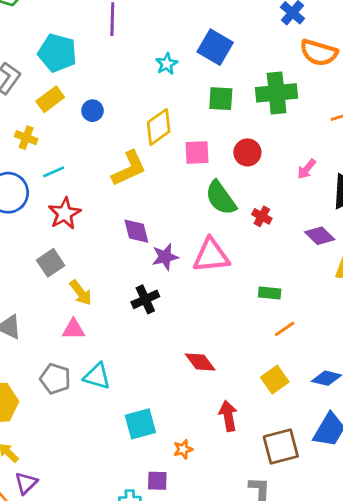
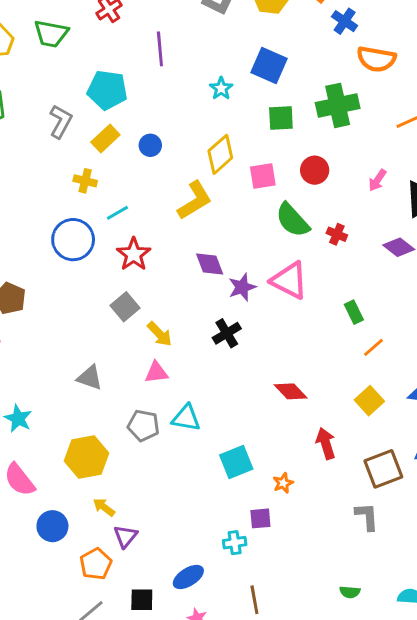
pink triangle: (211, 256) -> (289, 280), turned 39
green rectangle: (270, 293) -> (354, 312), turned 65

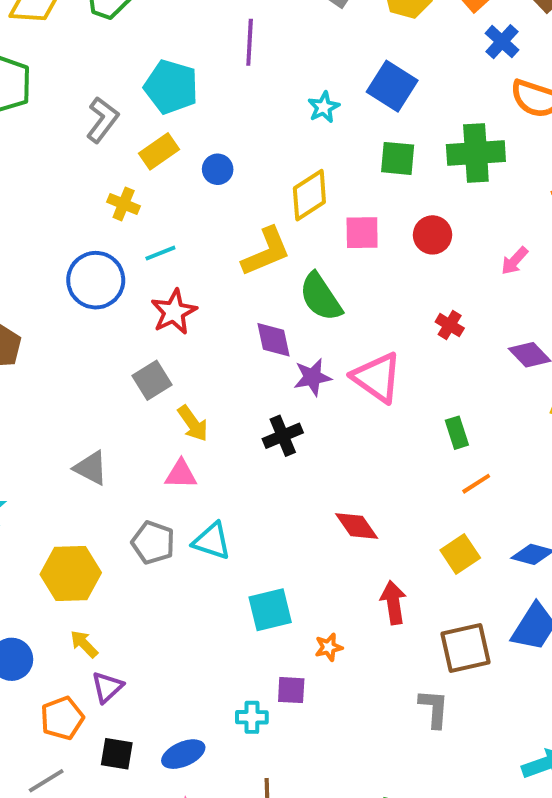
green semicircle: (292, 220) -> (321, 297), moved
black square: (142, 600) -> (117, 754), moved

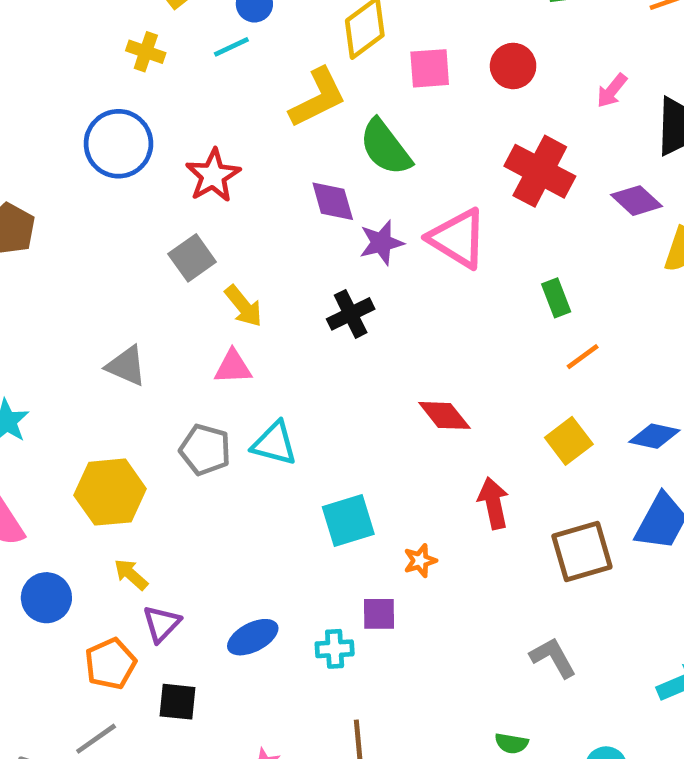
cyan line: (160, 253) -> (231, 47), moved
red cross: (450, 325) -> (540, 171), size x2.0
gray L-shape: (434, 708) -> (553, 657), moved, turned -30
blue ellipse: (183, 754) -> (253, 637), moved

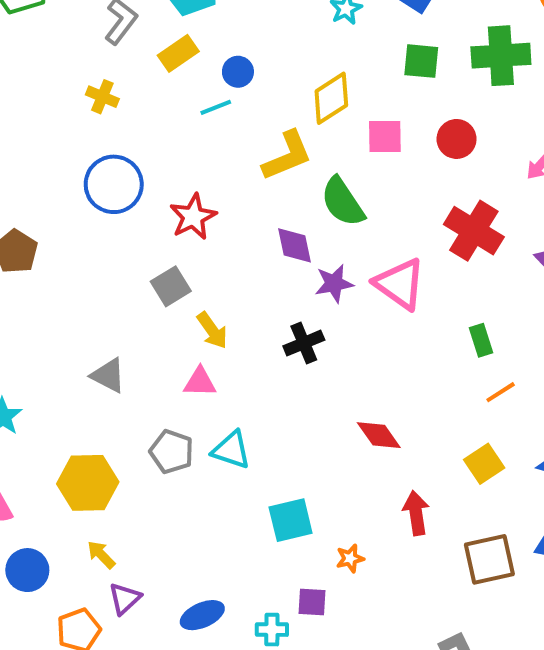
yellow cross: (146, 52) -> (102, 97), moved

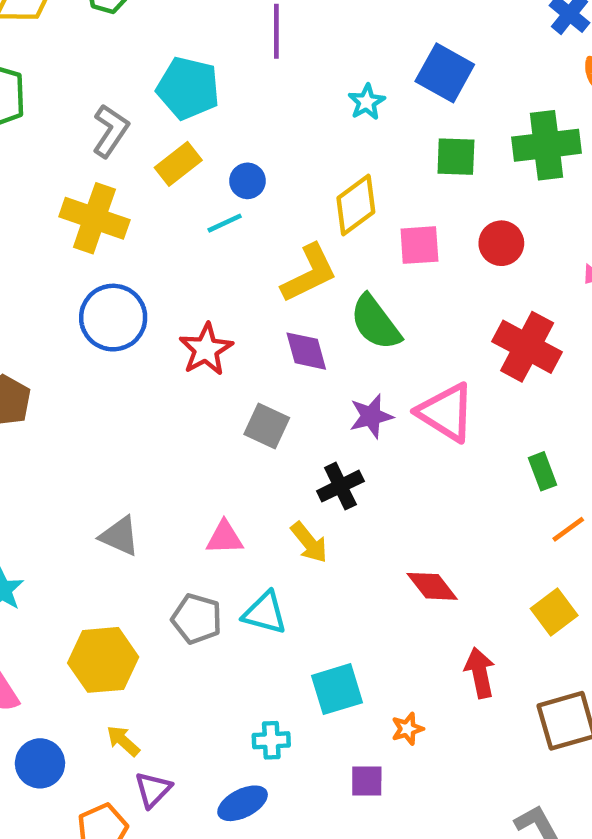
yellow cross: (102, 97) -> (94, 218), size x1.8
purple diamond: (294, 245) -> (306, 351), moved
gray square: (171, 286) -> (267, 426), moved, turned -30
yellow arrow: (212, 330) -> (309, 542), moved
cyan cross: (272, 630) -> (271, 740), moved

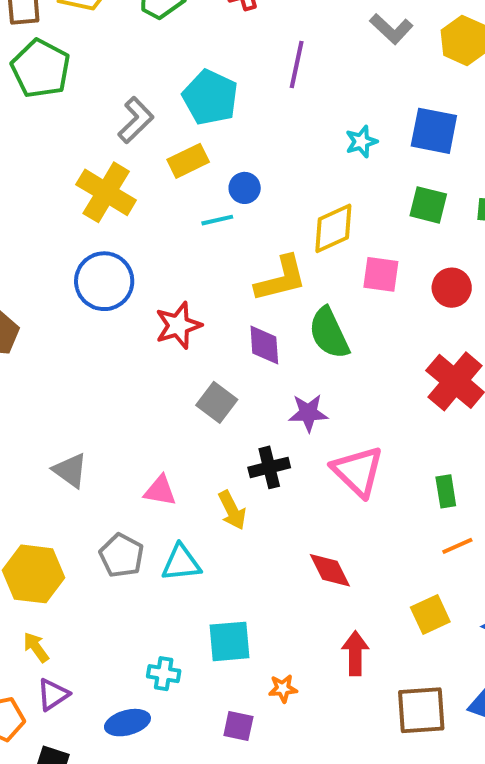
blue square: (445, 73) -> (434, 131), turned -30
pink triangle: (446, 412) -> (358, 471), moved
cyan triangle: (265, 613) -> (181, 563), turned -33

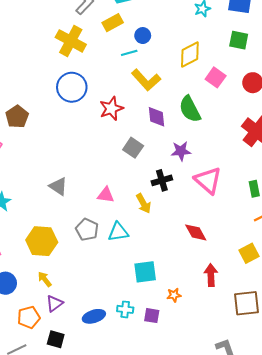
pink square: (381, 274) -> (216, 77), turned 30
yellow L-shape: (281, 279) -> (146, 80), moved, turned 64
cyan cross: (164, 674) -> (125, 309), moved

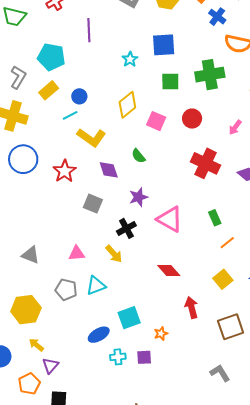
green semicircle: (190, 109) -> (138, 156), size x0.6
blue ellipse: (94, 316) -> (99, 335), moved

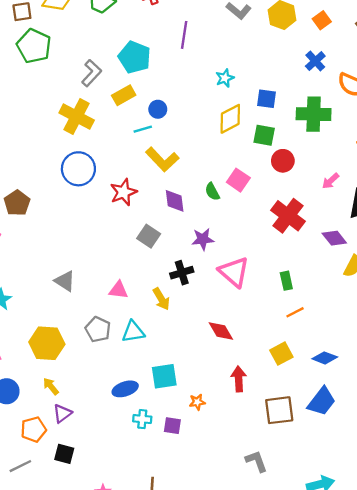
blue cross: (217, 17) -> (315, 61), moved
blue square: (164, 45) -> (267, 99), moved, size x0.7
green square: (170, 81) -> (264, 135), moved
yellow diamond: (127, 105) -> (230, 119), moved
pink square: (156, 121) -> (238, 180), moved

